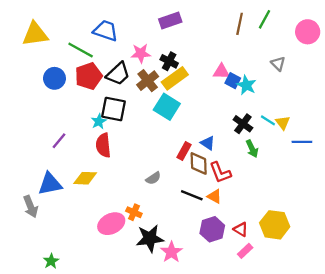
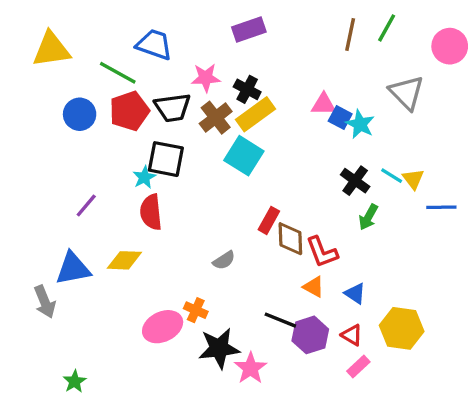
gray triangle: (278, 64) -> (407, 93), size x1.6
black trapezoid: (118, 74) -> (173, 108), turned 35
blue triangle: (208, 143) -> (355, 293), moved
green arrow: (252, 149) -> (368, 217), turned 54
black line: (192, 195) -> (280, 320), moved

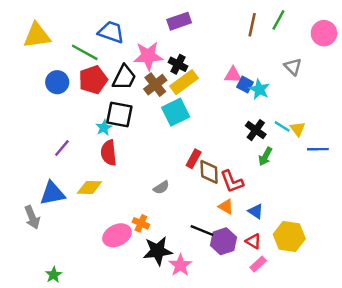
pink star: (206, 78) -> (148, 56), size x1.4
gray triangle: (407, 93) -> (293, 67), size x0.7
black trapezoid: (173, 108) -> (124, 77), turned -56
cyan square: (244, 156) -> (176, 112), turned 32

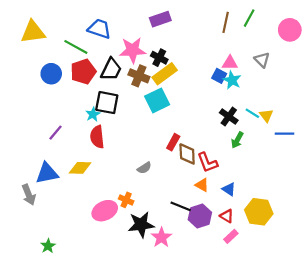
pink triangle: (233, 75) -> (230, 63), moved
brown cross: (155, 85) -> (139, 76), turned -30

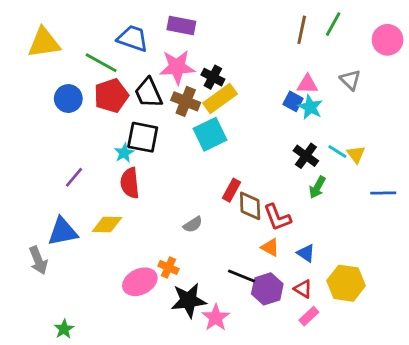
purple rectangle: (160, 19) -> (181, 26), moved, turned 30
black trapezoid: (111, 69) -> (148, 93), turned 130
blue line: (284, 134) -> (383, 193), moved

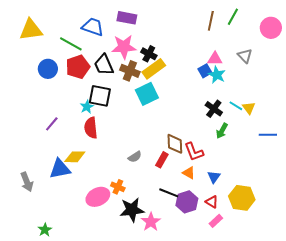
blue square: (293, 101) -> (205, 71), turned 32
red rectangle: (231, 190) -> (162, 160), moved
blue triangle: (63, 232) -> (60, 169), moved
blue triangle: (306, 253) -> (214, 177), turned 32

